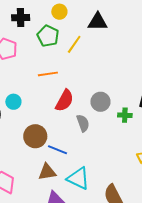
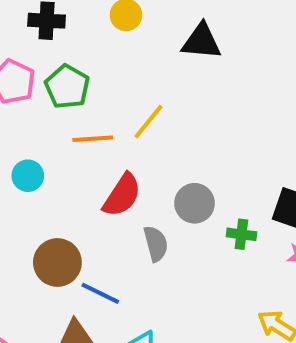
green pentagon: (48, 36) -> (67, 87), moved
yellow line: (74, 44) -> (148, 122), moved
cyan circle: (13, 102) -> (28, 176), moved

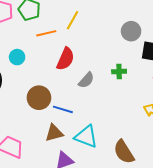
gray circle: (195, 203) -> (131, 31), moved
green cross: (241, 234) -> (119, 71), moved
gray semicircle: (156, 244) -> (86, 80), turned 66

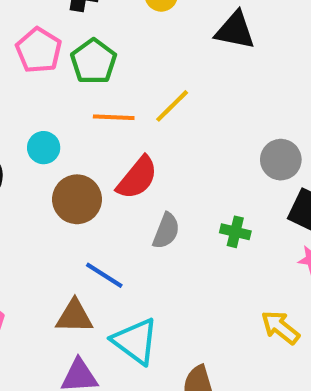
gray semicircle: (86, 80) -> (166, 231), turned -36
brown circle: (39, 98) -> (77, 199), moved

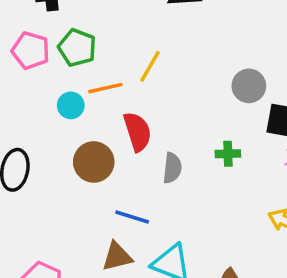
cyan circle: (44, 148) -> (71, 105), moved
red semicircle: (137, 178) -> (137, 132), turned -42

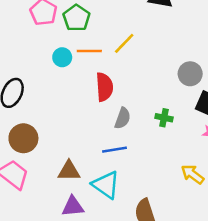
brown circle: (94, 162) -> (23, 138), moved
blue line: (132, 217) -> (114, 150), moved, turned -40

